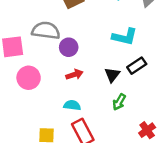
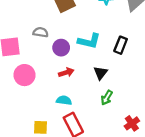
gray semicircle: (46, 31) -> (41, 32), size x0.6
cyan L-shape: (125, 37) -> (89, 41), moved
black rectangle: (137, 66) -> (121, 45), moved, turned -35

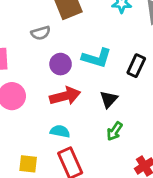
gray semicircle: (41, 32) -> (41, 33), moved, turned 152
red arrow: (66, 72) -> (65, 96), size x1.5

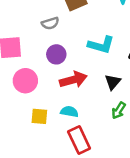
purple circle: (61, 64) -> (56, 54), moved
yellow square: (28, 164) -> (39, 116), moved

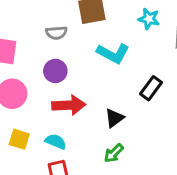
cyan L-shape: (101, 45) -> (113, 53), moved

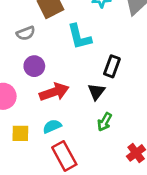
cyan L-shape: (113, 53) -> (79, 37), turned 64
black rectangle: (151, 88) -> (112, 66), moved
cyan semicircle: (56, 142) -> (52, 126), turned -30

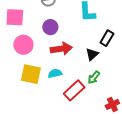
yellow square: (20, 133) -> (31, 74), size x1.5
red rectangle: (64, 156) -> (74, 90), moved, turned 65

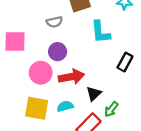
pink circle: (23, 45) -> (41, 73), moved
black triangle: (92, 54) -> (94, 94), moved

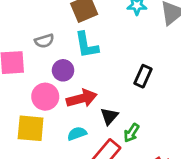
gray semicircle: (54, 22) -> (44, 41), moved
cyan L-shape: (100, 32) -> (86, 45), moved
yellow square: (37, 108) -> (31, 128), moved

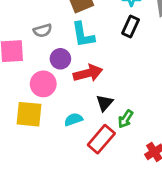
black rectangle: (143, 76) -> (131, 26), moved
red arrow: (82, 98) -> (88, 73), moved

